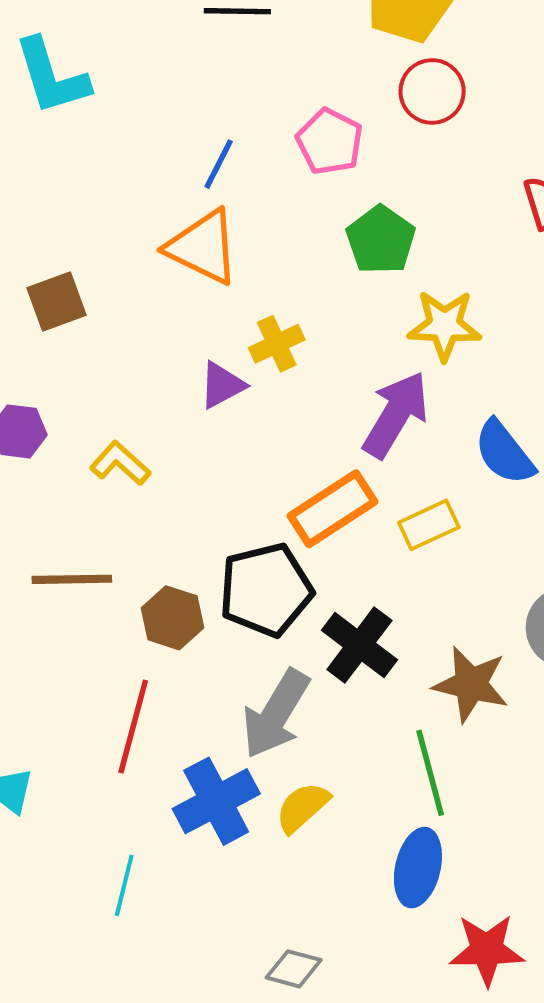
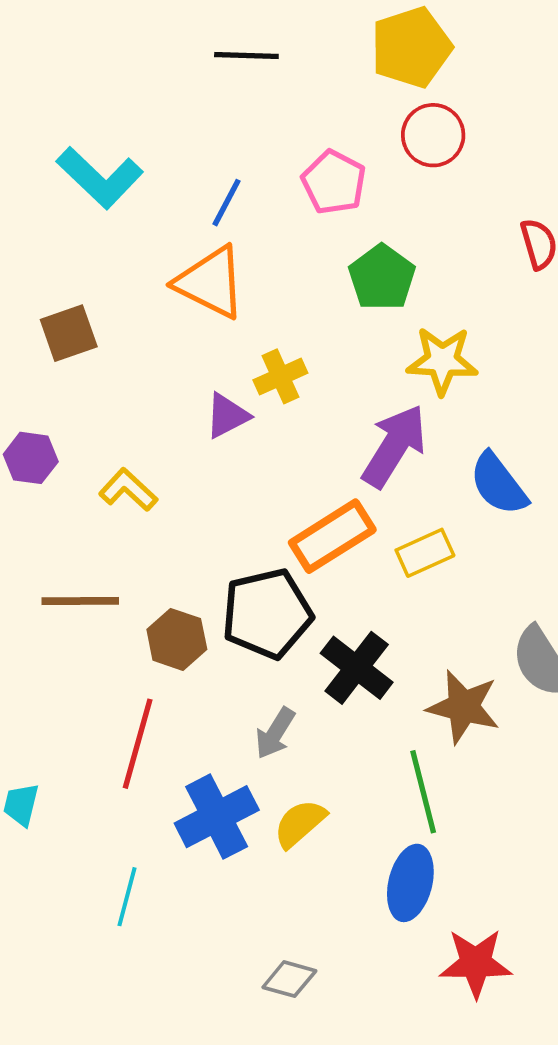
cyan L-shape: (52, 77) -> (100, 178), moved, turned -30
gray arrow: (276, 714) -> (275, 733), size x0.6

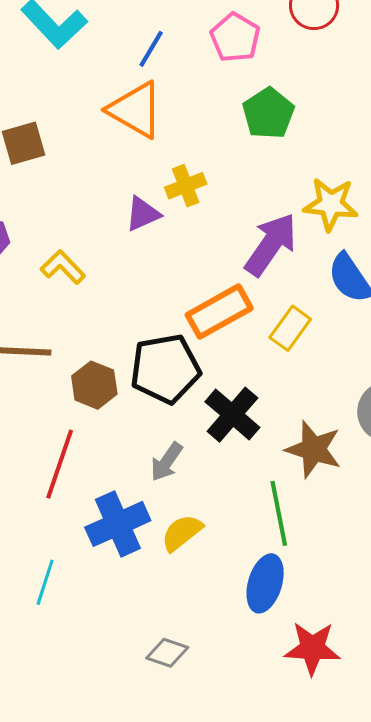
yellow star: (442, 361) -> (331, 204), moved
yellow rectangle: (425, 553) -> (290, 328), turned -33

